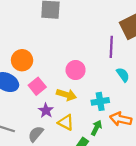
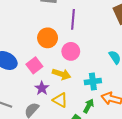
purple line: (111, 47) -> (73, 19), moved
orange circle: (22, 60) -> (48, 38), moved

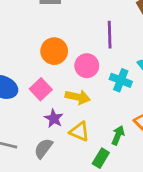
purple line: (73, 19) -> (110, 35), moved
cyan cross: (93, 81) -> (121, 80), moved, turned 35

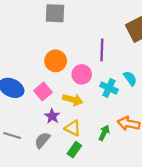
green rectangle: (101, 158) -> (74, 150), moved

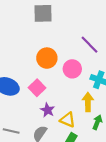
purple line: (102, 50) -> (89, 45), turned -42
yellow arrow: (73, 100) -> (88, 102), moved, turned -102

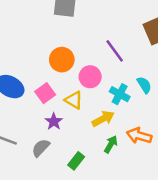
yellow arrow: (88, 102) -> (103, 119), turned 54
yellow triangle: (68, 120) -> (74, 100), moved

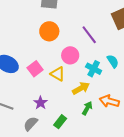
orange circle: (62, 60) -> (49, 31), moved
purple star: (54, 121) -> (40, 103), moved
gray semicircle: (41, 148) -> (31, 124), moved

